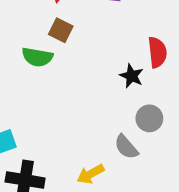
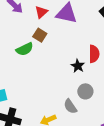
green semicircle: (37, 57) -> (25, 49), turned -42

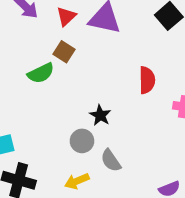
black star: (78, 66) -> (100, 115), moved
gray circle: (85, 91) -> (82, 141), moved

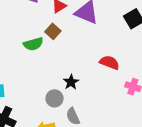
red semicircle: (147, 80) -> (109, 63), turned -78

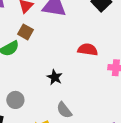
gray circle: (55, 98) -> (15, 100), moved

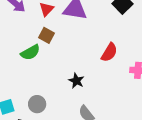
red semicircle: (88, 50) -> (109, 52), turned 114

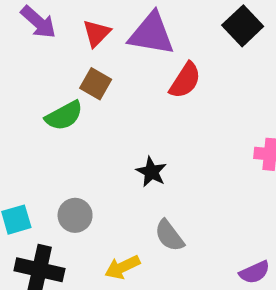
red semicircle: (109, 52) -> (185, 80), moved

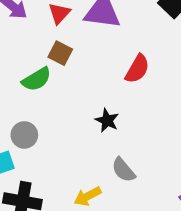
red semicircle: (185, 80) -> (137, 69), moved
gray circle: (75, 215) -> (24, 135), moved

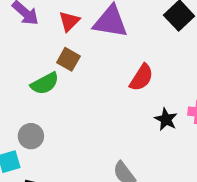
black star: (107, 120) -> (166, 119), moved

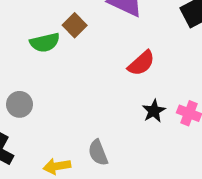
gray circle: (31, 136) -> (19, 104), moved

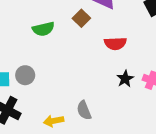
brown square: (75, 25) -> (81, 18), moved
red semicircle: (141, 63) -> (115, 43), turned 40

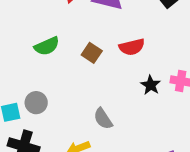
brown square: (81, 18) -> (92, 53), moved
gray semicircle: (84, 110) -> (103, 119), moved

